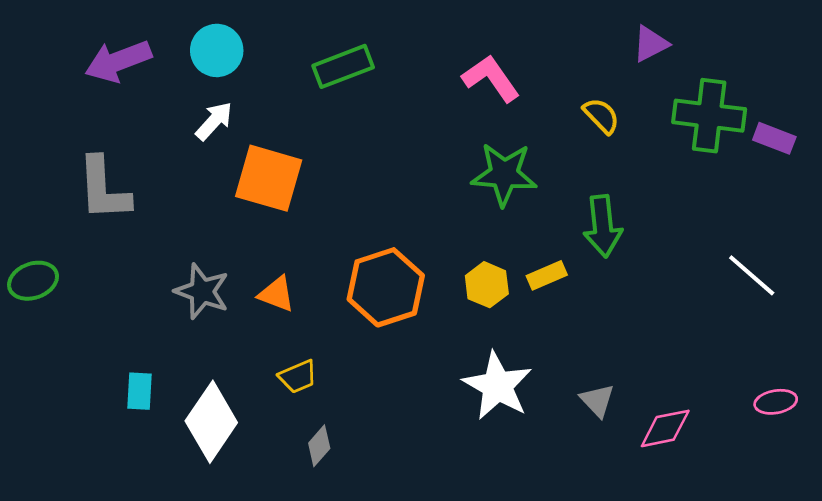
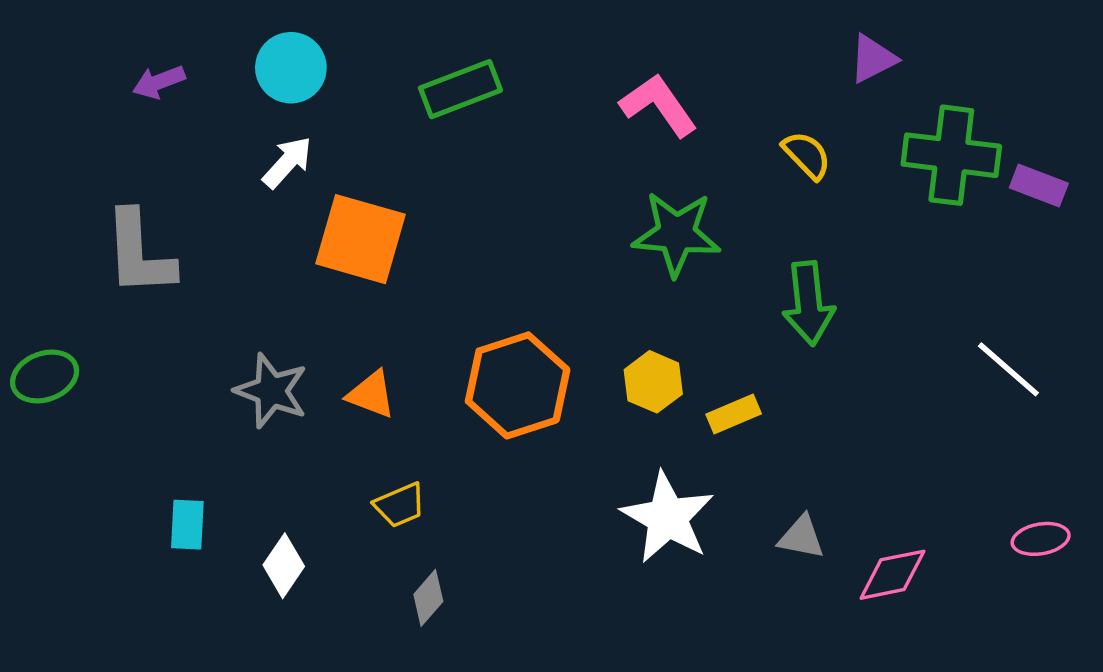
purple arrow: (118, 61) -> (159, 82), size x0.6
yellow rectangle: (547, 275) -> (734, 414), moved
gray triangle: (597, 400) -> (801, 537), turned -36
white diamond: (211, 422) -> (284, 566), size x0.6

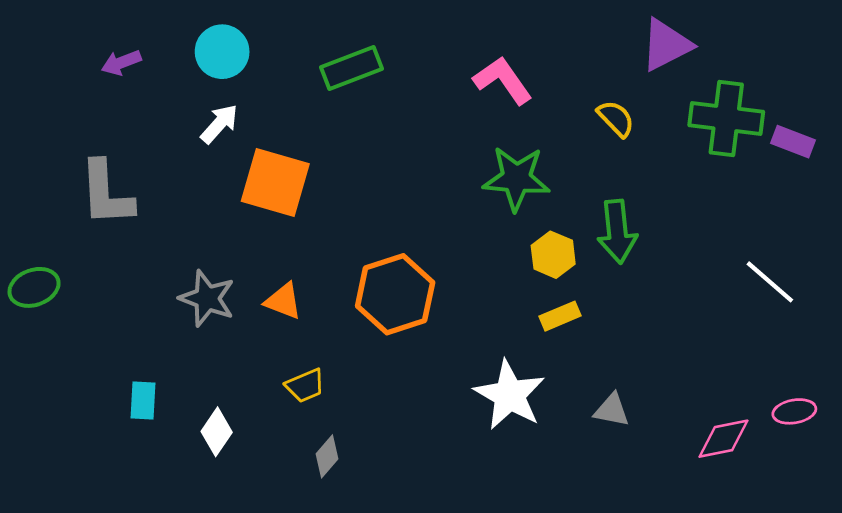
purple triangle: (873, 59) -> (666, 45), size x1.4
yellow hexagon: (653, 382) -> (553, 255), moved
pink diamond: (892, 575) -> (723, 439), moved

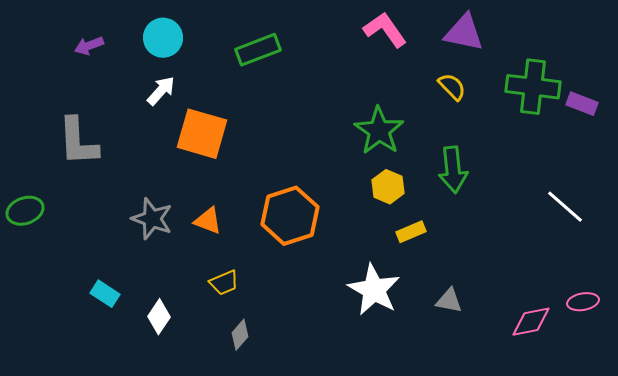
purple triangle: (666, 45) -> (464, 33), moved, turned 39
pink L-shape: (503, 80) -> (385, 30), moved
green star: (516, 178) -> (379, 131), turned 30
yellow hexagon: (553, 255) -> (388, 187), moved
cyan rectangle: (143, 401) -> (105, 294), turned -60

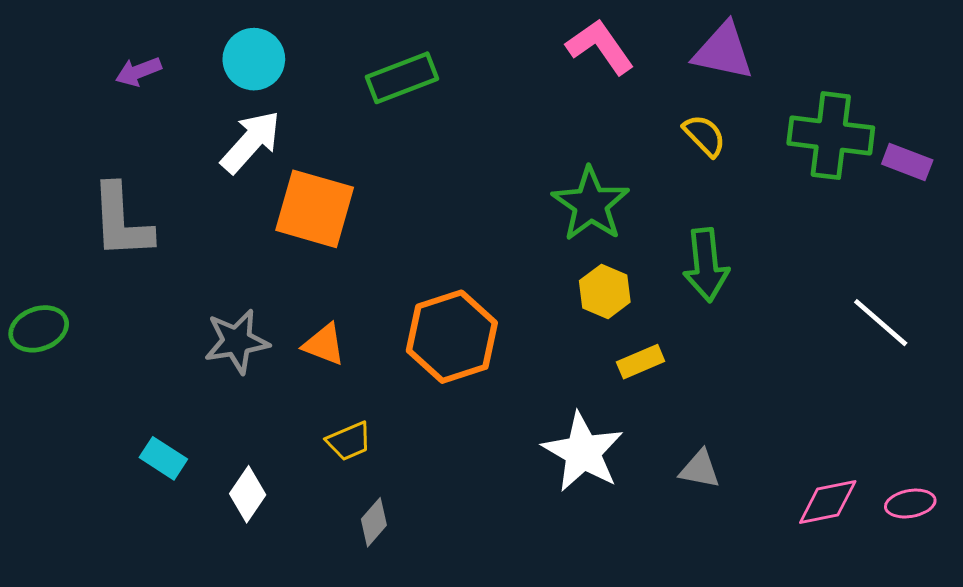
white arrow: (161, 91) -> (251, 142), size x1.4
gray star: (152, 219) -> (237, 341), turned -30
pink ellipse: (583, 302) -> (910, 504), moved

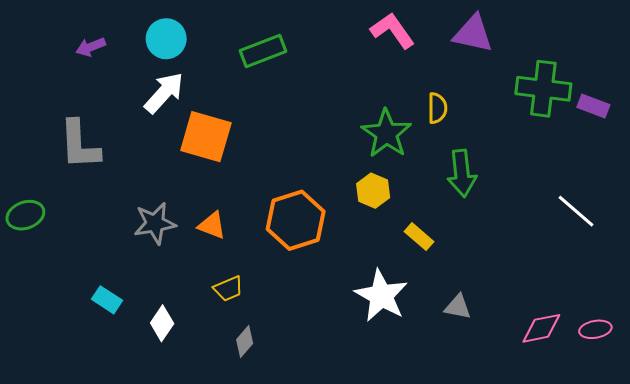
yellow semicircle: (704, 136) -> (437, 108), moved, turned 44
yellow hexagon: (605, 291) -> (373, 191), moved
yellow rectangle: (641, 362) -> (419, 237), turned 64

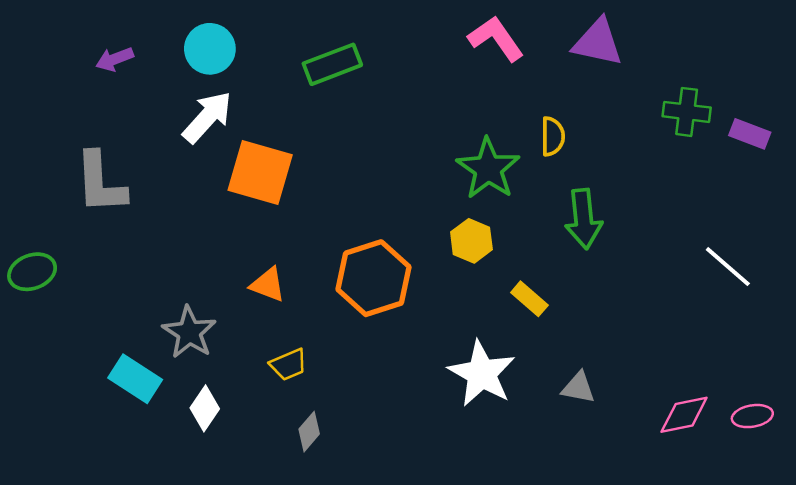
green cross: (543, 89) -> (687, 112), size x0.7
gray star: (155, 223) -> (189, 332), moved, turned -30
cyan rectangle: (107, 300) -> (135, 379), size x1.4

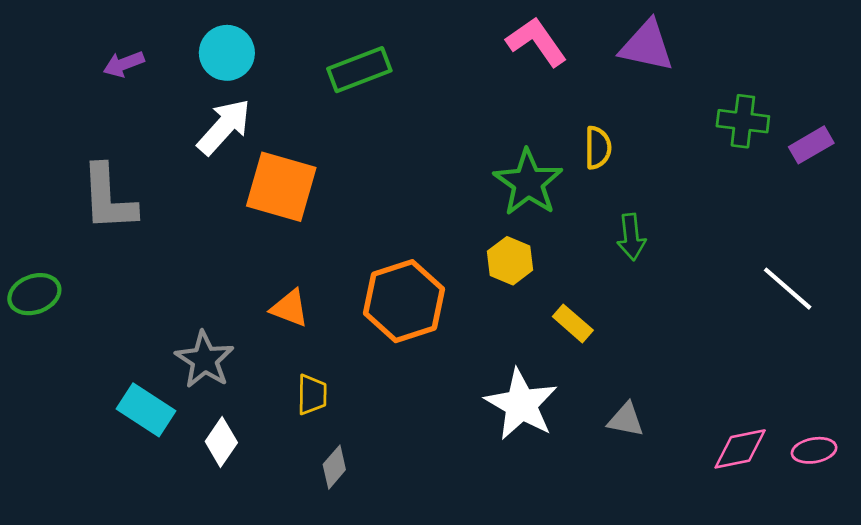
purple rectangle: (750, 134) -> (811, 145), turned -51
green arrow: (584, 219) -> (631, 237), size x0.7
yellow trapezoid: (288, 365) -> (312, 395), turned -66

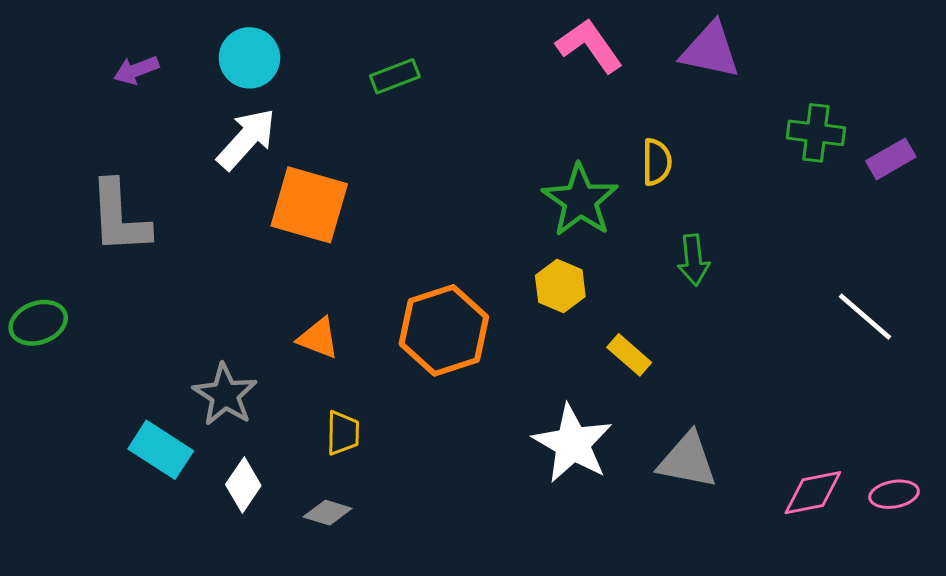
green rectangle: (359, 70) -> (395, 76), size x0.7
gray triangle: (626, 420) -> (687, 461), size x1.5
gray diamond: (334, 467) -> (328, 513), moved, turned 66

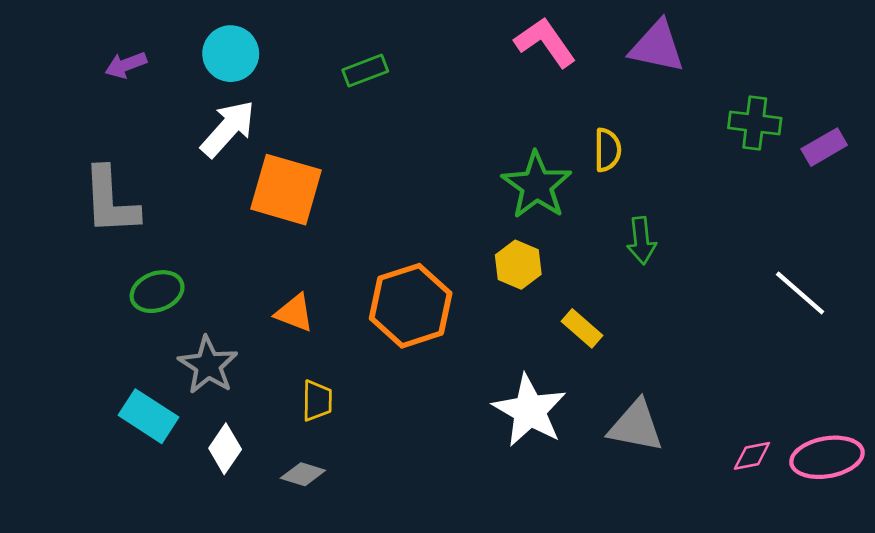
green ellipse: (38, 323) -> (157, 292), moved
pink diamond: (813, 493) -> (752, 456), size x0.7
pink ellipse: (894, 494) -> (827, 457), size x1.6

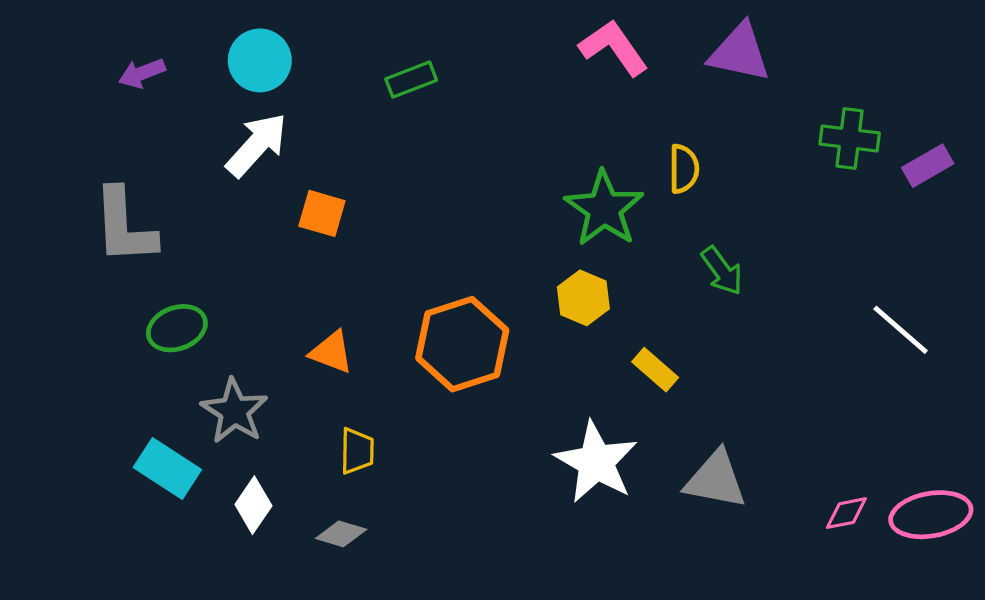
orange square: (286, 190) -> (322, 213), size x0.6
green arrow: (641, 241) -> (722, 271), turned -30

